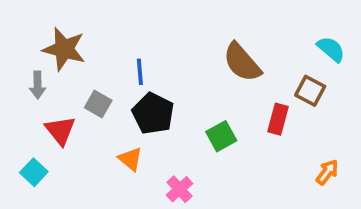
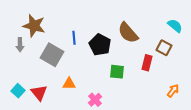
gray square: (98, 104) -> (52, 55), size x1.6
black pentagon: (153, 113) -> (100, 45), moved
red triangle: (60, 130) -> (39, 93), moved
green square: (221, 136) -> (117, 72), turned 35
orange triangle: (130, 159) -> (69, 84), turned -40

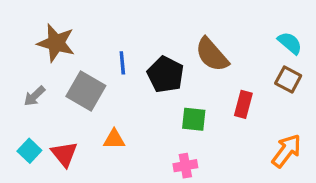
gray arrow: (20, 45) -> (34, 96), moved, turned 48
brown square: (164, 48) -> (288, 79), moved
orange arrow: (173, 91) -> (287, 151), size x1.5
pink cross: (95, 100) -> (185, 166), moved, turned 32

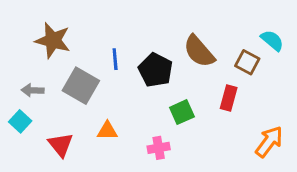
brown square: (288, 79) -> (247, 62), moved
gray arrow: (34, 96) -> (33, 90), turned 45
green square: (194, 119) -> (182, 112), turned -30
cyan square: (29, 151) -> (20, 121), moved
pink cross: (185, 166) -> (159, 148), moved

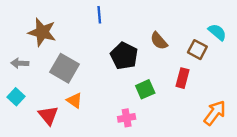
brown semicircle: (199, 51) -> (159, 41), size x0.7
blue line: (115, 59) -> (99, 15), moved
gray arrow: (33, 90) -> (20, 63), moved
orange triangle: (107, 131) -> (74, 100), moved, turned 35

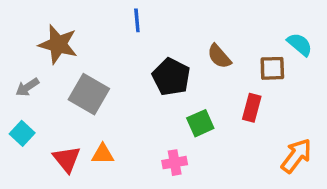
brown square: (197, 50) -> (272, 68), turned -30
gray arrow: (20, 63) -> (27, 87), turned -35
orange triangle: (74, 100) -> (103, 154), moved, turned -35

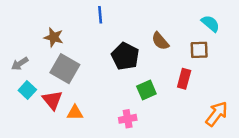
brown star: (58, 44) -> (54, 37), moved, size x0.7
cyan semicircle: (300, 44) -> (210, 24), moved
cyan square: (22, 133) -> (27, 90), moved
red triangle: (67, 159) -> (52, 100), moved

